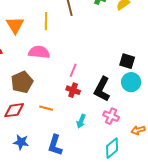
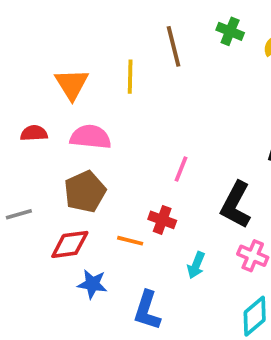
pink semicircle: (39, 52) -> (91, 137), moved
red cross: (73, 90) -> (162, 220), moved
blue star: (21, 142) -> (92, 284), moved

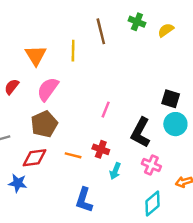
red semicircle: (34, 133) -> (12, 87), turned -49
pink semicircle: (91, 137) -> (48, 89), turned -60
red cross: (162, 220) -> (101, 149), moved
blue star: (92, 284) -> (18, 183), moved

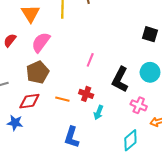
black square: (171, 99) -> (150, 34), moved
pink cross: (151, 165) -> (139, 105), moved

